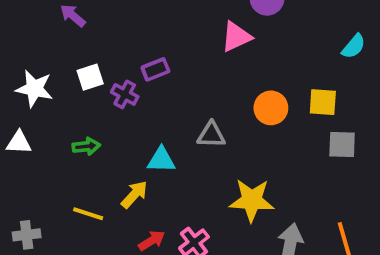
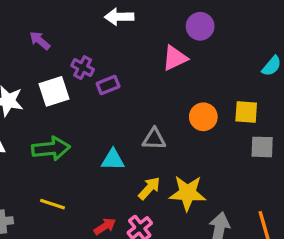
white square: (90, 77) -> (54, 91), size x1.4
purple cross: (125, 94) -> (83, 68), moved
green arrow: (86, 146) -> (51, 149), size x1.6
yellow arrow: (134, 194) -> (149, 188), moved

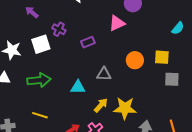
purple rectangle: (108, 85) -> (88, 42), moved

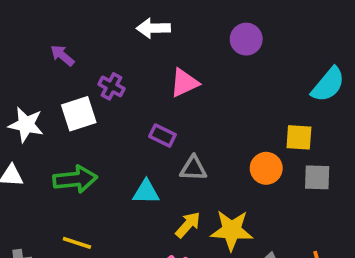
pink triangle: (117, 23) -> (184, 83), moved
cyan semicircle: (178, 28) -> (328, 85), size x1.5
purple rectangle: (88, 42) -> (162, 136), moved, turned 48
orange circle: (135, 60) -> (266, 168), moved

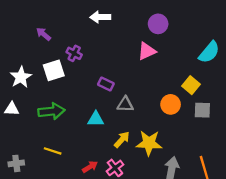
pink triangle: (184, 83) -> (147, 51), moved
white star: (26, 125) -> (21, 77), turned 30
yellow square: (299, 137) -> (191, 85), turned 36

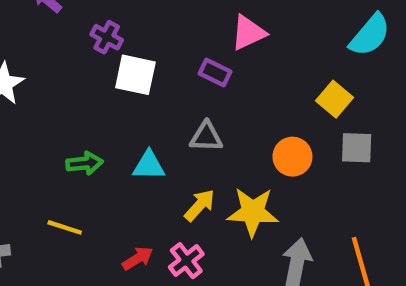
white square: (54, 70) -> (135, 75), moved, turned 30
purple rectangle: (106, 84) -> (215, 73), moved
orange circle: (171, 104) -> (292, 157), moved
green arrow: (51, 111) -> (85, 163), moved, size x0.7

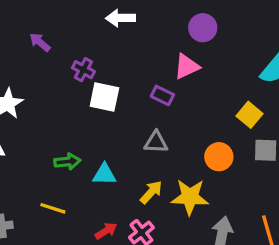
cyan triangle: (149, 165) -> (104, 174), moved

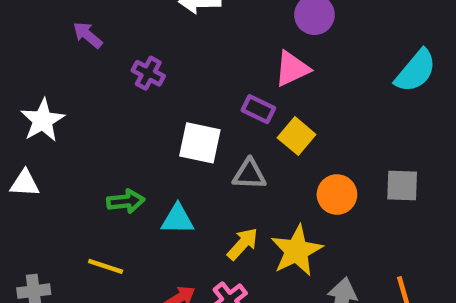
white square: (104, 97) -> (200, 143), moved
yellow square: (249, 115) -> (297, 136), moved
yellow star: (190, 197) -> (297, 251), turned -30

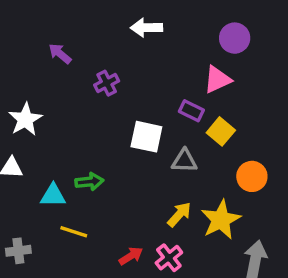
purple cross: (148, 73) -> (107, 83), turned 35
cyan triangle: (177, 219) -> (53, 195), moved

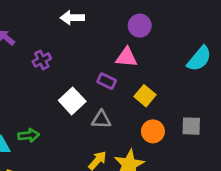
pink triangle: (217, 80) -> (126, 57), turned 30
yellow square: (221, 131) -> (145, 96), moved
white square: (146, 137) -> (72, 101), turned 35

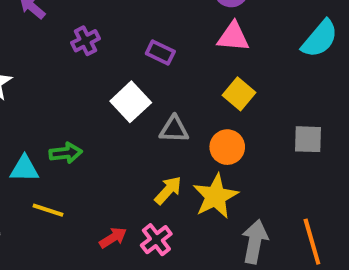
pink triangle: (126, 57) -> (233, 37), moved
purple rectangle: (107, 81) -> (160, 53), moved
orange circle: (153, 131) -> (227, 147), moved

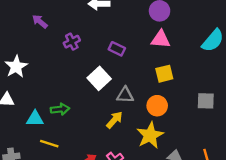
yellow square: (239, 94) -> (164, 74), turned 36
yellow arrow: (168, 190) -> (114, 120), moved

